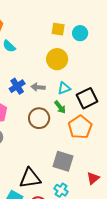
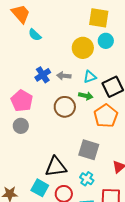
yellow square: (58, 29) -> (99, 18), moved, size x1.5
cyan circle: (80, 33) -> (106, 41), moved
green arrow: (60, 107) -> (86, 96), turned -40

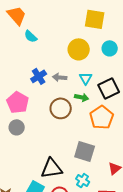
cyan circle: (106, 41) -> (110, 48), moved
cyan triangle: (90, 77) -> (86, 78), turned -40

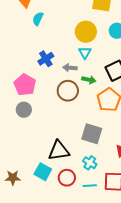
cyan semicircle: (31, 36) -> (38, 19), turned 72
gray arrow: (60, 77) -> (70, 68), moved
cyan triangle: (86, 78) -> (85, 53), moved

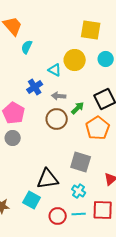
cyan triangle: (85, 53) -> (55, 70), moved, turned -32
green arrow: (89, 80) -> (78, 108), turned -56
red circle: (67, 178) -> (58, 216), moved

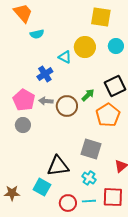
cyan semicircle: (27, 47) -> (37, 34), turned -128
gray arrow: (59, 96) -> (46, 101), moved

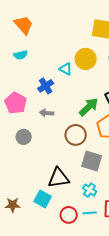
cyan semicircle: (37, 34) -> (21, 55), moved
green arrow: (88, 95) -> (89, 107), size x1.5
pink pentagon: (24, 100) -> (16, 103), moved
brown circle: (67, 106) -> (76, 135), moved

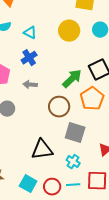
cyan triangle: (66, 69) -> (30, 33), moved
cyan square: (43, 199) -> (28, 184), moved

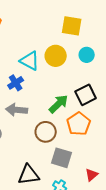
cyan triangle: (30, 33) -> (30, 61), moved, size x1.5
gray arrow: (30, 85) -> (17, 110), size x1.5

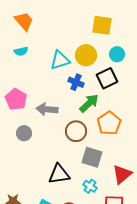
cyan triangle: (30, 61) -> (60, 60), turned -45
blue cross: (16, 83) -> (76, 82), moved, turned -35
black square: (86, 95) -> (107, 78), moved
red triangle: (92, 175) -> (122, 174), size x1.5

